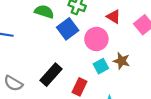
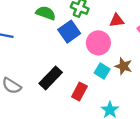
red triangle: (114, 17) -> (117, 20), turned -40
cyan square: (101, 66) -> (102, 71), turned -32

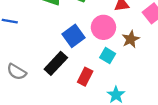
blue square: (69, 32) -> (73, 36), moved
brown star: (123, 66) -> (131, 39), moved, turned 30

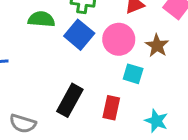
blue square: (73, 36) -> (79, 35), moved

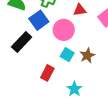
brown star: (157, 46) -> (87, 56), moved
black rectangle: (70, 100) -> (22, 42), moved

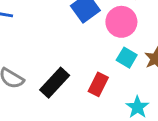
black rectangle: (22, 42) -> (55, 83), moved

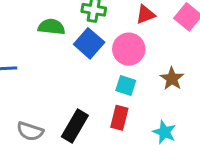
cyan square: (127, 58) -> (126, 86), moved

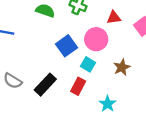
blue square: (89, 43) -> (66, 46), moved

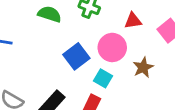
brown star: (122, 67) -> (143, 67), moved

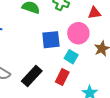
blue square: (76, 56) -> (51, 40), turned 30

